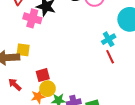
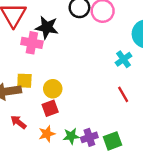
red line: (110, 57) -> (123, 94), moved
yellow circle: (48, 89) -> (53, 89), moved

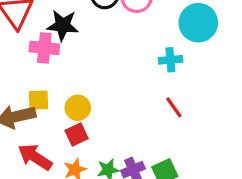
cyan cross: (124, 59) -> (170, 60), turned 35
red arrow: (18, 122) -> (35, 157), size x1.5

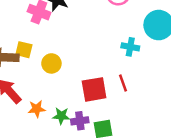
red square: (77, 135) -> (94, 89), moved, size x1.5

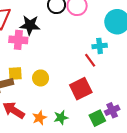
red line: (123, 83) -> (90, 60), moved
purple cross: (80, 121) -> (112, 110), moved

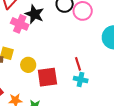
cyan cross: (100, 46) -> (81, 79), moved
red square: (81, 89) -> (47, 77), moved

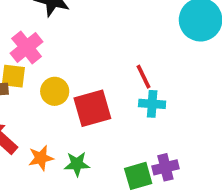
pink cross: (20, 24) -> (27, 47), moved, turned 36

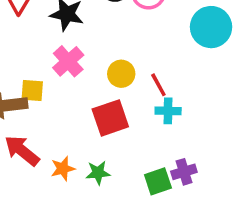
pink cross: (27, 47) -> (68, 61), moved
yellow circle: (55, 91) -> (121, 74), moved

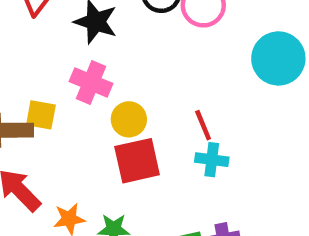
pink cross: (68, 61) -> (91, 83), turned -32
yellow circle: (121, 74) -> (129, 119), moved

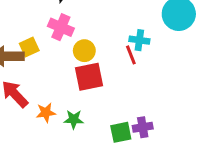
yellow square: (41, 115) -> (29, 47), turned -36
cyan cross: (212, 160) -> (139, 40), moved

